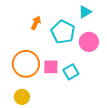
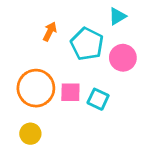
cyan square: (71, 72) -> (98, 99), turned -35

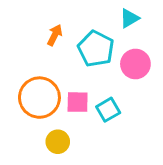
cyan square: (98, 99) -> (108, 110), turned 35
yellow circle: (30, 134) -> (58, 142), moved

